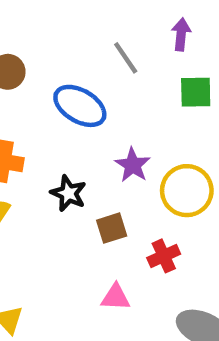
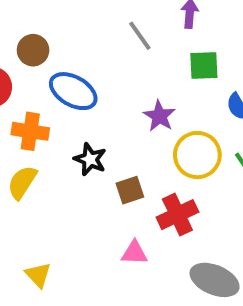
blue ellipse: (80, 106) -> (73, 91), moved
purple star: (133, 165) -> (159, 116), moved
red cross: (164, 256) -> (177, 215), size x1.4

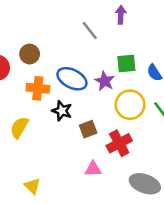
brown circle: (33, 50) -> (30, 54), moved
green square: (204, 66) -> (126, 64), moved
blue ellipse: (73, 91) -> (72, 79), moved
orange cross: (30, 131) -> (38, 88), moved

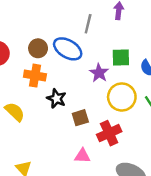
gray line: (90, 31) -> (88, 24), turned 48
brown circle: (30, 54) -> (38, 48), moved
blue ellipse: (72, 79) -> (68, 49), moved
yellow semicircle: (19, 128) -> (15, 112), turned 100

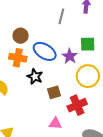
blue ellipse: (68, 49) -> (45, 51), moved

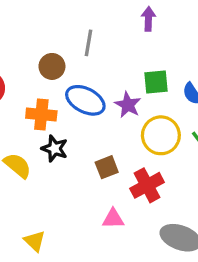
gray line: (61, 16) -> (88, 43), moved
brown circle: (21, 36) -> (52, 66), moved
black star: (35, 77) -> (55, 149), moved

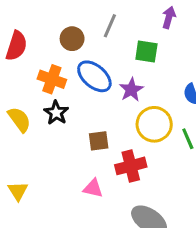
green square: (156, 82) -> (146, 51), moved

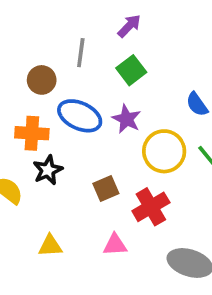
purple arrow: (169, 17) -> (129, 26), moved, turned 45
green square: (146, 51) -> (131, 70), turned -30
black star: (56, 113) -> (48, 170), turned 30
yellow triangle: (18, 191) -> (50, 246), moved, turned -45

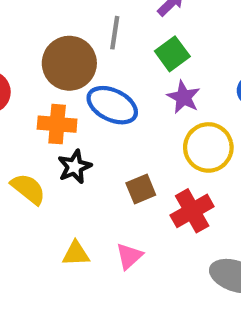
brown circle: (42, 80) -> (69, 63), size x1.6
purple star: (127, 119) -> (184, 97), moved
pink triangle: (115, 245) -> (129, 256), moved, turned -40

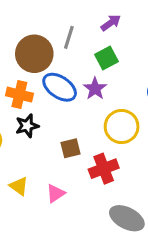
purple star: (184, 97) -> (95, 89), moved
yellow triangle: (76, 254) -> (19, 186), turned 30

